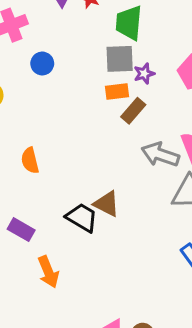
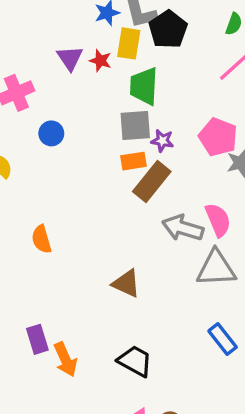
purple star: (144, 74) -> (162, 141), turned 30
brown rectangle: (133, 111) -> (152, 181), size x1.4
black trapezoid: (82, 218) -> (135, 361), moved
purple rectangle: (21, 230) -> (37, 339), moved, turned 45

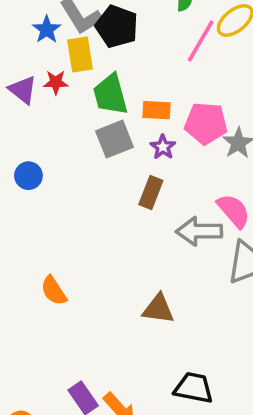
purple star: (162, 141) -> (163, 147), moved, turned -30
orange rectangle: (134, 161) -> (157, 110), moved, turned 30
brown rectangle: (152, 181) -> (151, 193), size x0.7

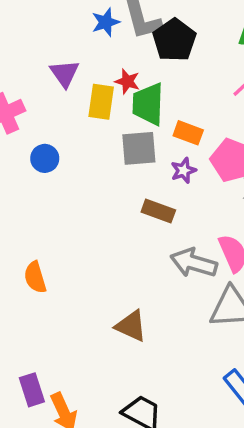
yellow rectangle: (80, 55) -> (101, 102), moved
red star: (56, 82) -> (127, 81), moved
brown rectangle: (151, 193) -> (158, 211), turned 72

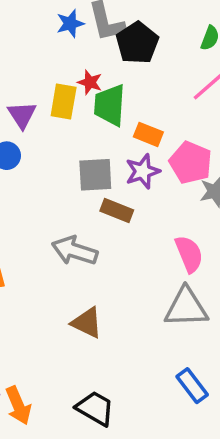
purple triangle: (65, 73) -> (22, 115), moved
gray square: (139, 148) -> (95, 175), moved
purple star: (183, 170) -> (143, 171), size x1.4
gray arrow: (194, 263) -> (75, 251), moved

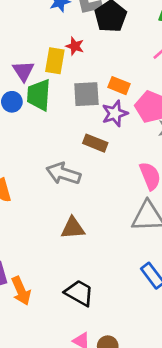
green trapezoid: (110, 105) -> (39, 95), moved
gray square: (95, 175) -> (86, 94), moved
brown triangle: (87, 323) -> (73, 228), turned -30

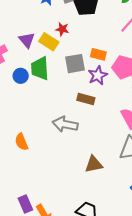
yellow rectangle: (55, 61) -> (49, 42), turned -60
purple triangle: (23, 71) -> (27, 40), moved
brown triangle: (73, 228) -> (94, 164), moved

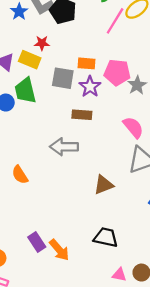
gray square: (75, 64) -> (63, 78), turned 30

